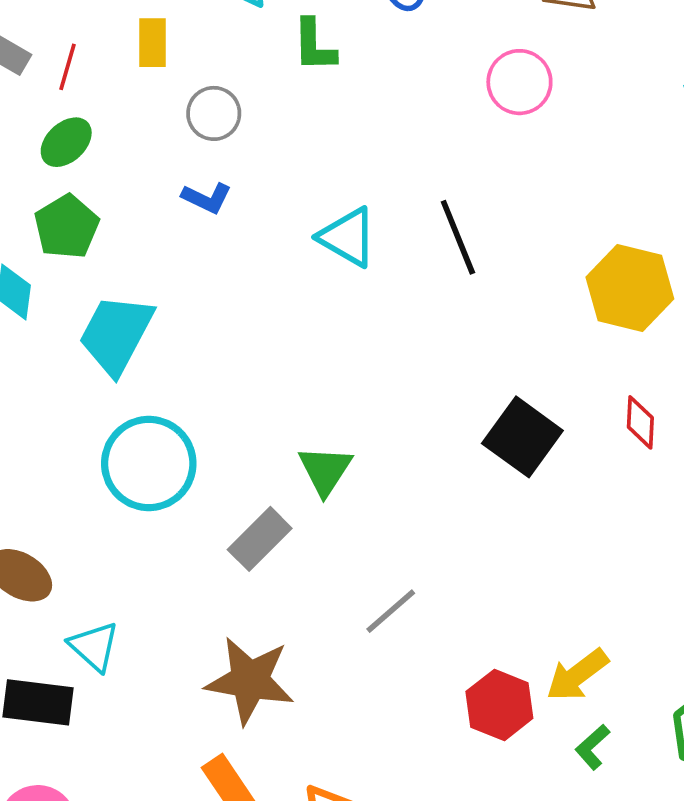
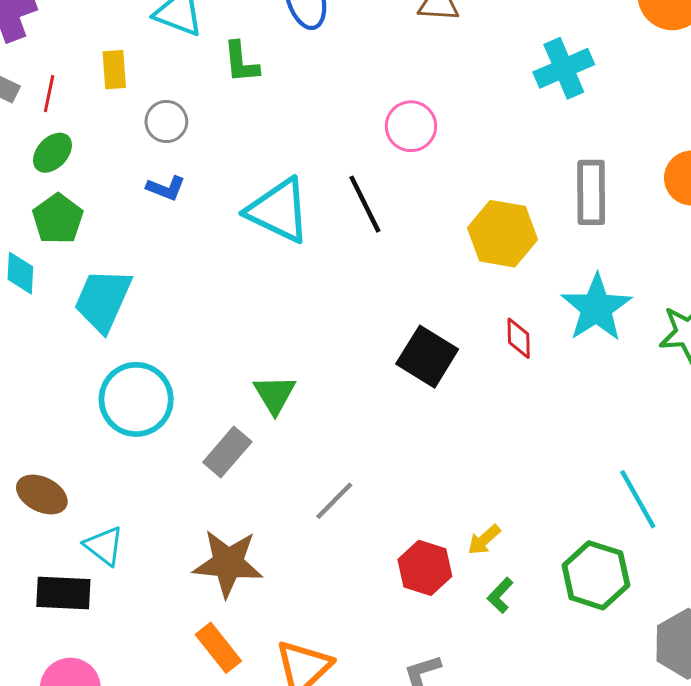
pink circle: (519, 82) -> (411, 126), moved
cyan triangle: (348, 237) -> (278, 210), size x1.4
yellow arrow: (577, 675) -> (484, 540), size x0.7

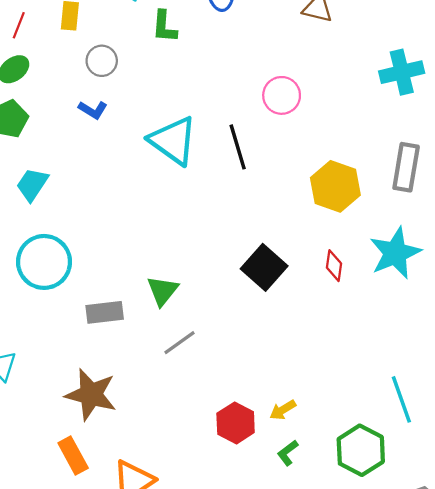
cyan trapezoid: (103, 300) -> (32, 184), size x0.7
green triangle: (275, 394) -> (163, 291), moved
gray rectangle: (227, 452) -> (105, 312), turned 33
gray line: (334, 501) -> (179, 343), moved

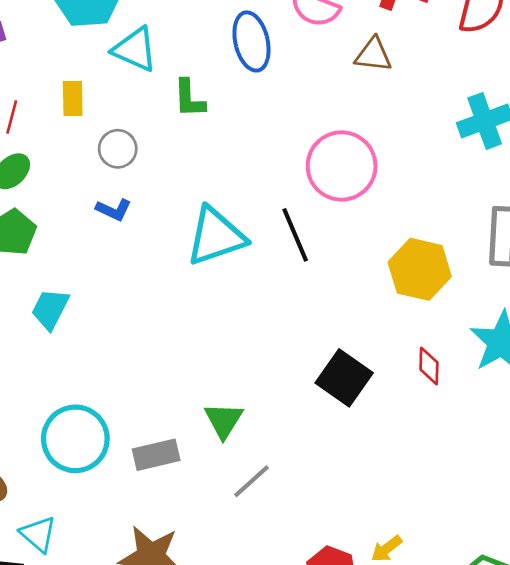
pink circle: (282, 95) -> (342, 166), size x1.5
cyan triangle: (173, 141) -> (216, 236), turned -48
cyan circle: (44, 262) -> (75, 439), moved

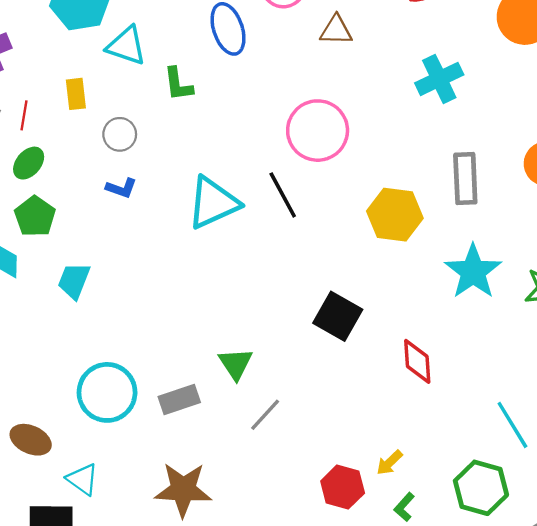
red diamond: (429, 366) -> (417, 361), moved, size x1.4

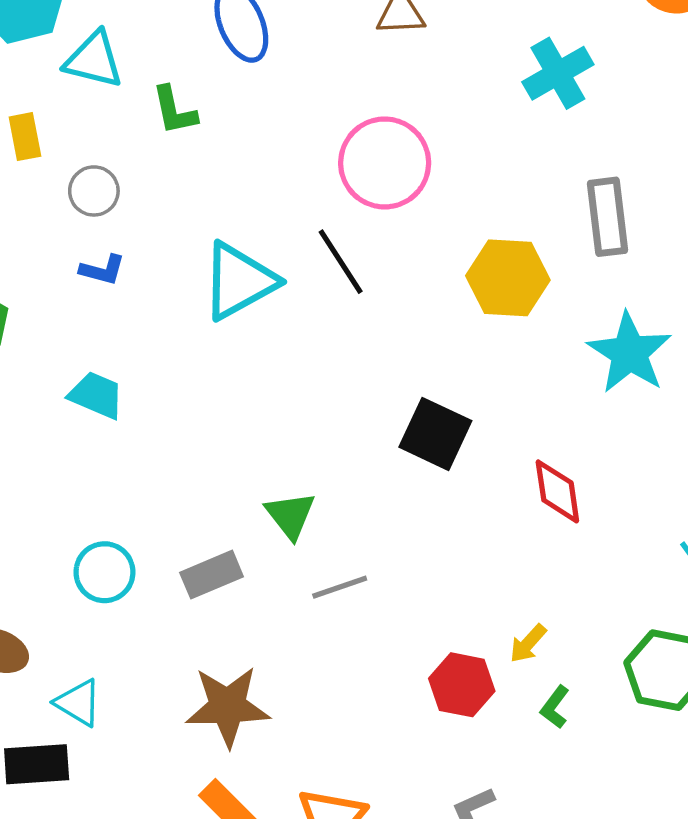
cyan trapezoid: (74, 281) -> (96, 395), moved, turned 96
cyan circle: (107, 392) -> (104, 572), size x0.7
gray line: (265, 415) -> (340, 587), turned 33

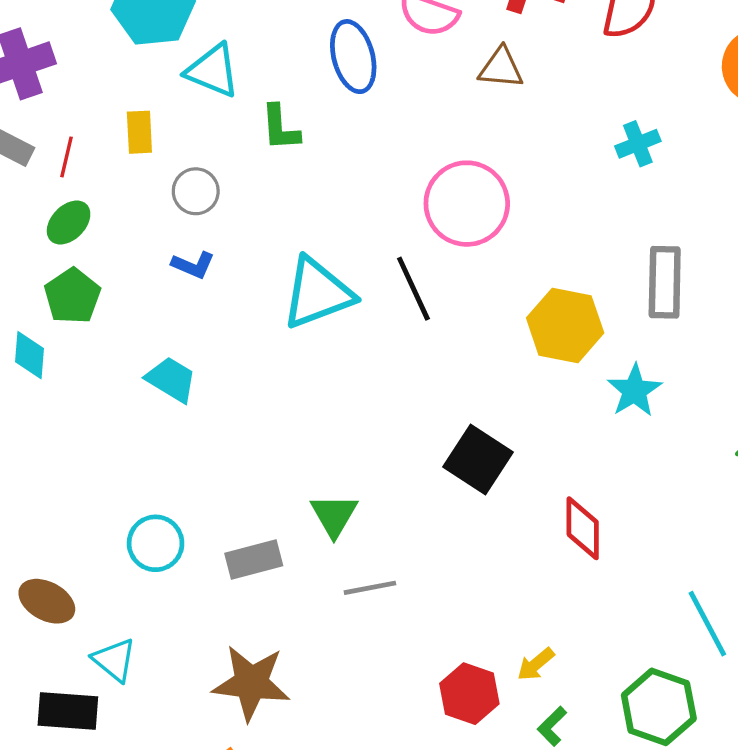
cyan cross: (558, 73) -> (638, 144), size x0.7
cyan star: (629, 353) -> (634, 391), moved, size x0.7

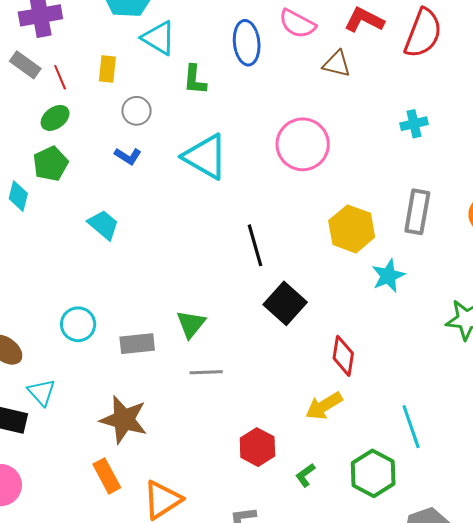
red line: (66, 157) -> (60, 77), turned -45
black line: (413, 289) -> (255, 245), moved
cyan triangle: (317, 293) -> (205, 157), moved, turned 42
yellow arrow: (536, 664) -> (324, 406), moved, size x1.5

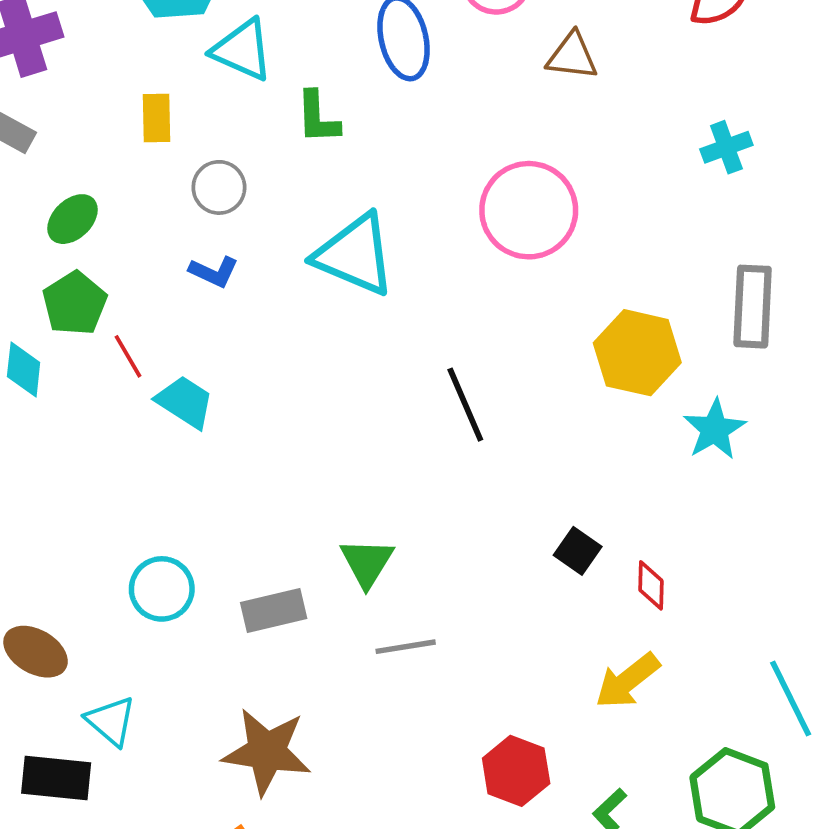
red line: (60, 77) -> (128, 356), moved
black square: (285, 303) -> (578, 551), moved, size x0.6
red diamond: (343, 356) -> (651, 585), size x0.7

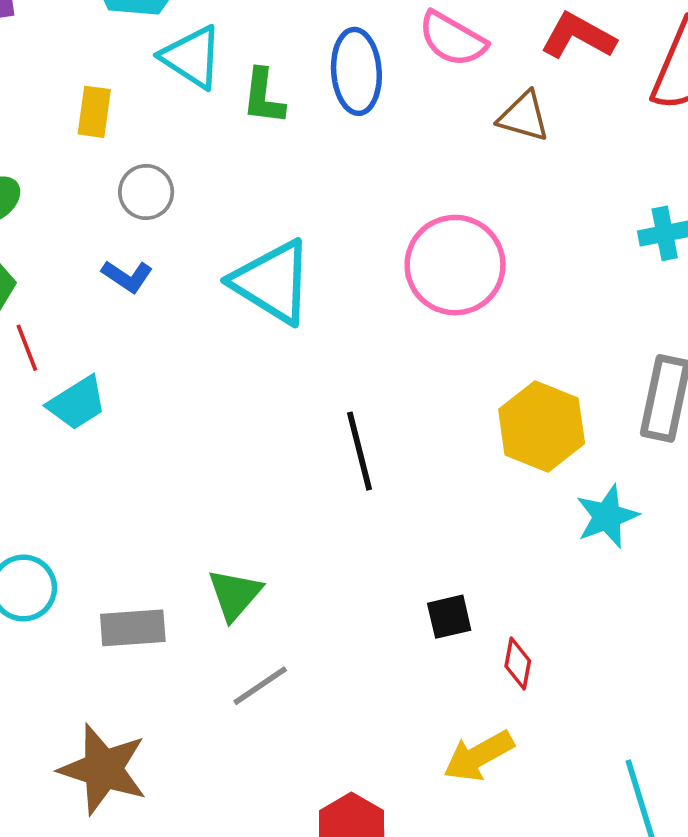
green L-shape: (318, 117) -> (263, 97), moved
cyan trapezoid: (185, 402) -> (77, 403), turned 106
black square: (578, 551) -> (449, 617), turned 33
gray line: (406, 647) -> (260, 686), turned -34

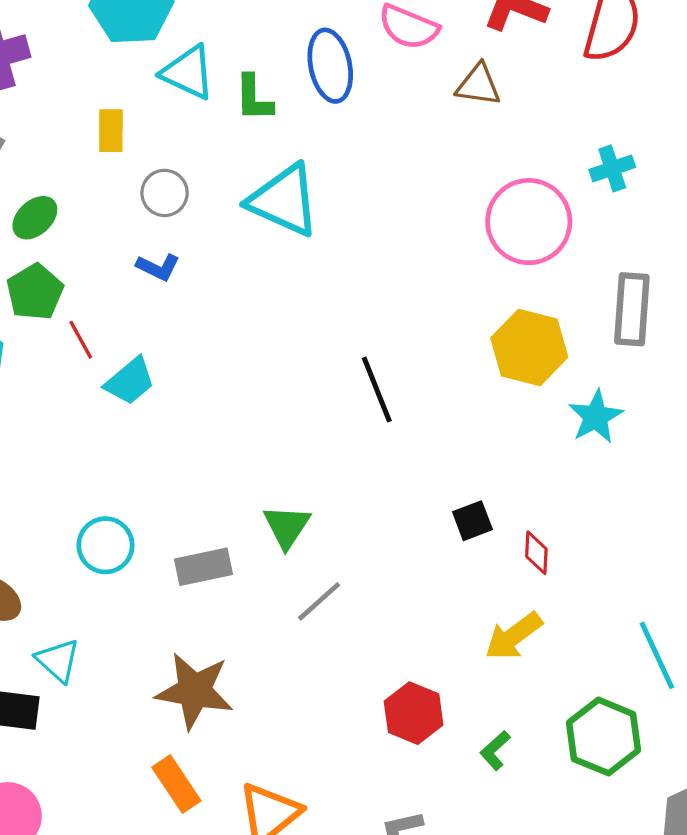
pink circle: (455, 265) -> (529, 222), moved
cyan triangle: (272, 282) -> (284, 200), moved

